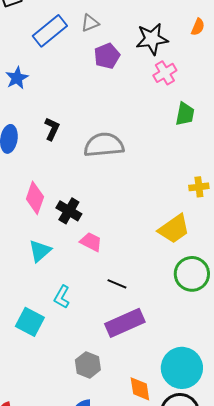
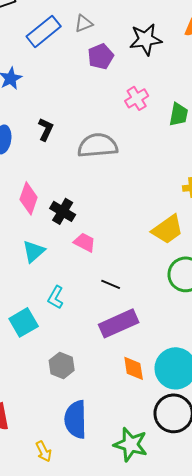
pink cross: (165, 73) -> (137, 98), moved
cyan square: (30, 322) -> (24, 322), turned 32
gray hexagon: (88, 365) -> (62, 365), moved
orange diamond: (140, 389) -> (134, 368), moved

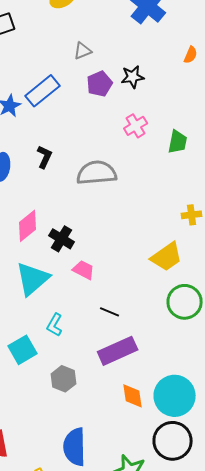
blue rectangle: (44, 31) -> (43, 91), moved
black star: (146, 39) -> (133, 77), moved, size x0.7
pink diamond: (29, 198) -> (28, 226), turned 32
cyan triangle: (34, 251) -> (33, 279), size x1.5
gray hexagon: (62, 365) -> (64, 379), moved

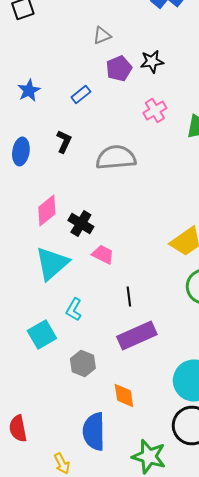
blue rectangle: (43, 91) -> (81, 94), moved, size x0.6
black line: (110, 312) -> (129, 296), turned 60
orange diamond: (133, 396) -> (124, 396), moved

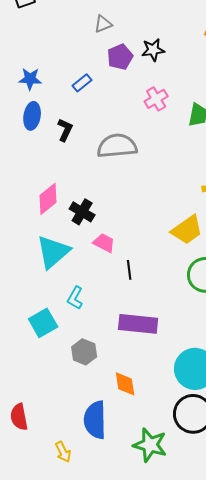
blue star: (29, 90) -> (30, 79), turned 30
blue ellipse: (21, 152) -> (32, 116), moved
black line: (129, 296) -> (129, 270), moved
purple rectangle: (137, 336) -> (138, 324), turned 30

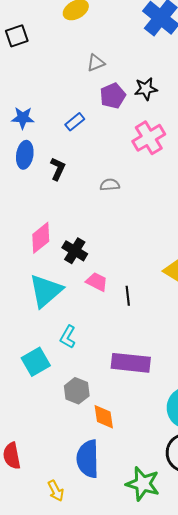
pink cross: (156, 99) -> (149, 138), size x1.4
gray semicircle: (117, 146) -> (110, 185), size x0.5
black line: (129, 270) -> (128, 296), moved
orange diamond: (125, 384) -> (104, 417), moved

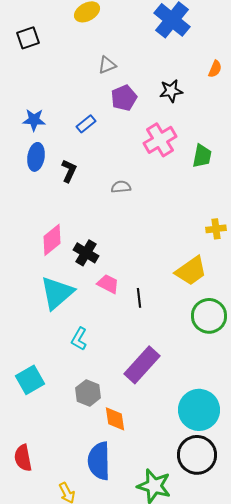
black star: (146, 89) -> (171, 91), moved
cyan square: (36, 362) -> (30, 380), moved
purple rectangle: (131, 363) -> (142, 365), turned -54

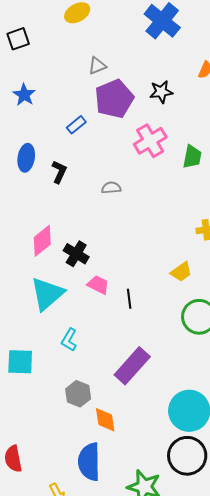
purple pentagon: (124, 98) -> (114, 99), size x1.5
blue star: (34, 120) -> (24, 95), moved, turned 30
yellow trapezoid: (191, 271) -> (181, 272), size x0.7
cyan square: (30, 380) -> (20, 362), moved, turned 32

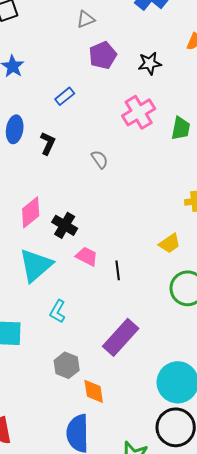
gray triangle: (97, 66) -> (86, 19), moved
purple pentagon: (114, 99) -> (103, 55), moved, size x0.7
gray semicircle: (111, 188) -> (100, 159), turned 60

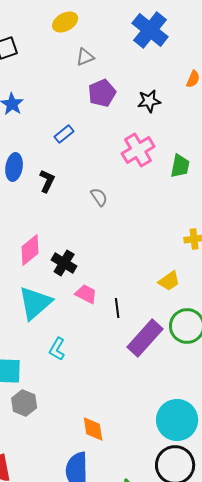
purple rectangle: (121, 337) -> (145, 338), moved
gray hexagon: (67, 365) -> (24, 403), moved

